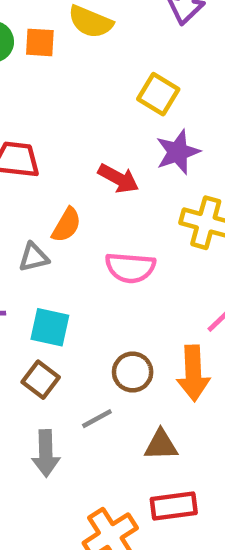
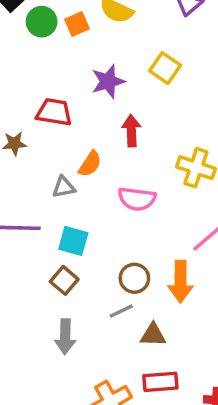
orange square: (40, 42) -> (77, 24), turned -30
purple star: (178, 152) -> (108, 81), moved
red arrow: (118, 179) -> (131, 131), turned -124
gray line: (97, 419) -> (121, 311), moved

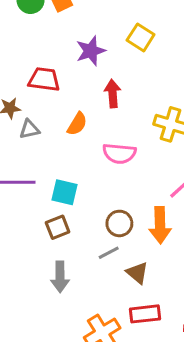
gray triangle: (64, 187) -> (29, 129), moved
brown square: (64, 280) -> (58, 227), turned 30
brown triangle: (153, 335) -> (137, 273), turned 40

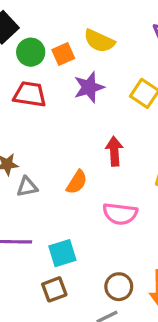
purple star: (91, 51) -> (89, 87), moved
red trapezoid: (44, 79) -> (30, 94), moved
cyan square: (65, 192) -> (62, 253), turned -32

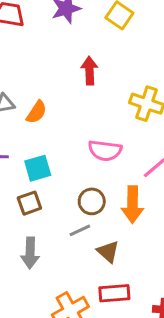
orange semicircle: (77, 182) -> (36, 112), moved
pink semicircle: (120, 214) -> (105, 151), moved

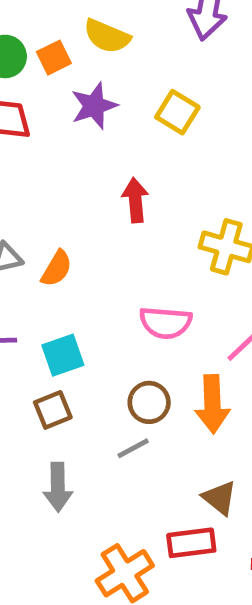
brown triangle: (108, 252) -> (220, 498), moved

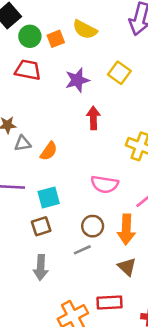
purple star: (94, 106) -> (77, 80), moved
brown triangle: (220, 498) -> (127, 267), moved

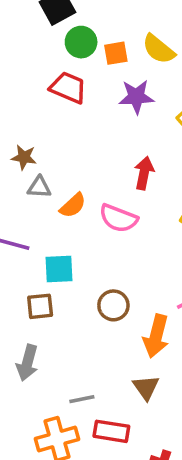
purple star: (77, 80) -> (136, 97), moved
pink semicircle: (105, 184) -> (118, 218), moved
brown circle: (93, 226) -> (113, 305), moved
gray line: (82, 250) -> (82, 399), moved

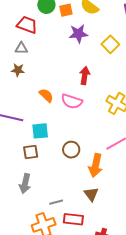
red trapezoid: (68, 88) -> (27, 25), moved
gray triangle: (39, 187) -> (21, 48), moved
orange semicircle: (73, 205) -> (46, 95), turned -91

